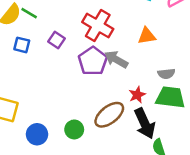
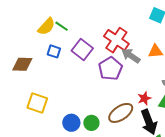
purple square: (57, 40) -> (82, 49), size x1.5
gray arrow: (116, 59) -> (131, 56), moved
blue circle: (37, 134) -> (71, 123), moved

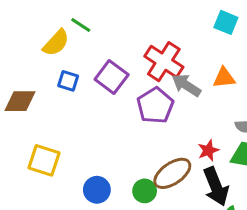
green line: (62, 26) -> (81, 25), moved
green circle: (91, 123) -> (145, 191), moved

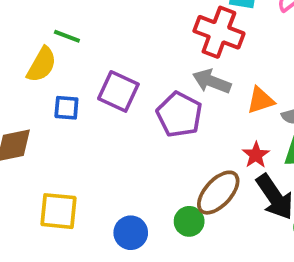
red cross: (164, 62) -> (219, 32), moved
orange triangle: (224, 78) -> (260, 100), moved

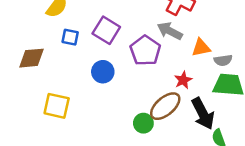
red star: (256, 155) -> (183, 80), moved
blue circle: (131, 233) -> (103, 72), moved

